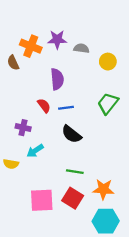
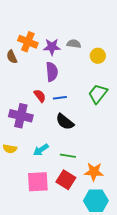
purple star: (57, 40) -> (52, 47), moved
purple cross: (23, 128) -> (21, 116), size x1.6
cyan arrow: (35, 151) -> (41, 150), moved

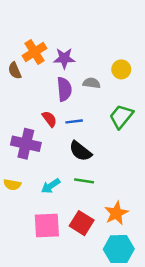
orange cross: (28, 42) -> (35, 52), turned 36
gray semicircle: (74, 44) -> (92, 83), moved
green line: (68, 156) -> (84, 181), moved
orange star: (94, 172) -> (116, 213), turned -30

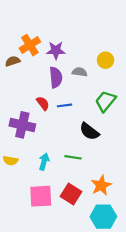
brown semicircle: (15, 71) -> (13, 61), turned 96
black semicircle: (80, 151) -> (89, 131), moved
cyan arrow: (51, 186) -> (44, 162), turned 140

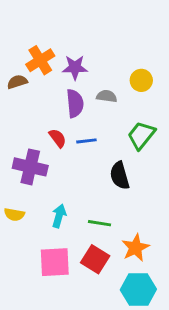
black semicircle: (89, 131) -> (120, 176), turned 36
green line: (73, 157) -> (99, 223), moved

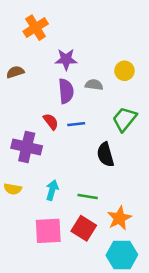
orange cross: (40, 60) -> (36, 28), moved

